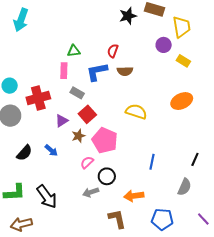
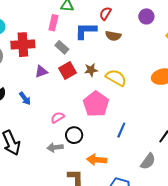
purple circle: (164, 45) -> (146, 16), moved
brown star: (78, 136) -> (91, 70), moved
pink pentagon: (105, 140) -> (96, 104), moved

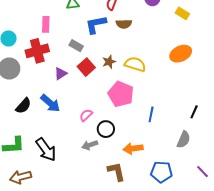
pink rectangle: (53, 23) -> (46, 24), moved
blue arrow: (25, 98) -> (50, 103), size x1.5

